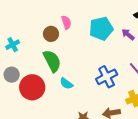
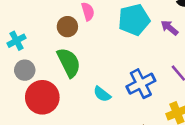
gray circle: (12, 75) -> (25, 70), moved
cyan semicircle: (66, 83) -> (102, 94), moved

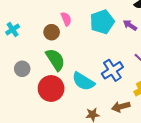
cyan cross: (17, 41) -> (13, 30), moved
cyan semicircle: (102, 94) -> (83, 81), size x1.6
red circle: (42, 97) -> (51, 88), moved

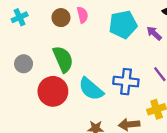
brown circle: (52, 32) -> (61, 18), moved
blue cross: (112, 70) -> (126, 82), turned 30

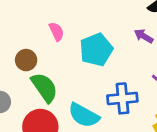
brown circle: (61, 18) -> (26, 60), moved
cyan pentagon: (123, 25) -> (96, 50), moved

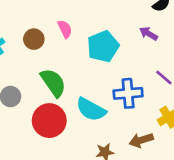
brown circle: (26, 60) -> (34, 39), moved

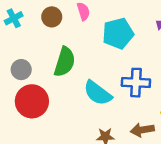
green semicircle: (53, 83) -> (65, 62), turned 44
red circle: (49, 121) -> (32, 101), moved

